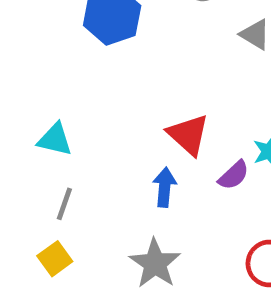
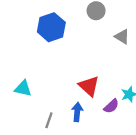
gray line: (64, 204) -> (49, 120), moved

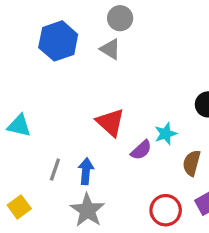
gray triangle: (122, 37) -> (110, 49), moved
blue arrow: (77, 112) -> (86, 171), moved

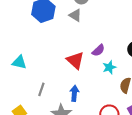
purple semicircle: (141, 150) -> (98, 50), moved
blue arrow: (86, 171) -> (74, 93), moved

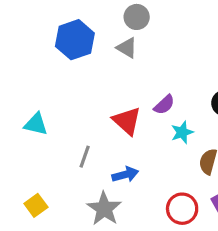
gray line: (41, 89) -> (85, 157), moved
blue arrow: (74, 93) -> (125, 175), turned 70

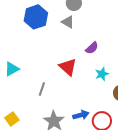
purple semicircle: (164, 105) -> (92, 48), moved
cyan triangle: (36, 124) -> (12, 69), turned -42
blue arrow: (125, 175) -> (81, 115), moved

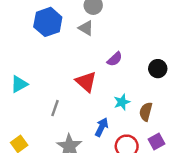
cyan star: (102, 74) -> (122, 102), moved
blue arrow: (81, 115) -> (102, 127), moved, turned -49

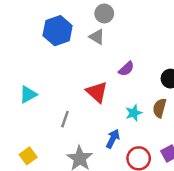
brown semicircle: (146, 112) -> (159, 108), moved

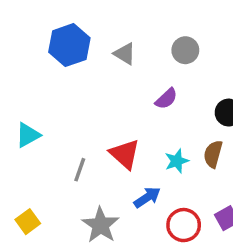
gray circle: (104, 13) -> (185, 50), moved
red triangle: (97, 92) -> (125, 154), moved
blue arrow: (113, 139) -> (147, 197), turned 30

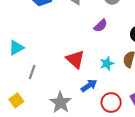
gray line: (80, 170) -> (32, 72), moved

